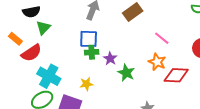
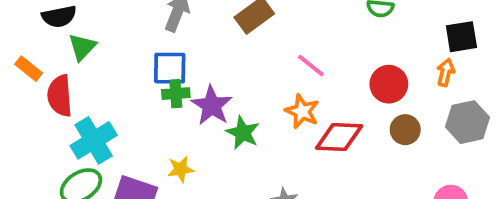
red semicircle: (31, 53) -> (60, 96), turned 120
purple star: (110, 59) -> (212, 106), size x1.5
cyan cross: (49, 76) -> (94, 140), turned 30
yellow star: (86, 84) -> (181, 169), moved

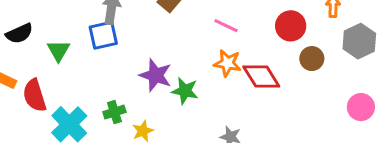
green triangle: (82, 47) -> (58, 51), moved
blue square: (170, 68) -> (103, 35), moved
green cross: (176, 94) -> (114, 112), moved
red diamond: (339, 137) -> (261, 76), turned 69

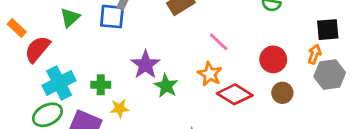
gray hexagon: (359, 41) -> (330, 75), moved
red diamond: (261, 76) -> (235, 94), turned -44
red semicircle: (35, 96) -> (37, 49), turned 40

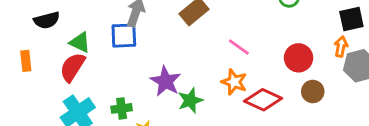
green triangle: (70, 18) -> (80, 42), turned -45
orange rectangle: (17, 28) -> (26, 61), turned 48
red semicircle: (37, 49) -> (72, 67), moved
green star: (166, 86) -> (190, 100), turned 30

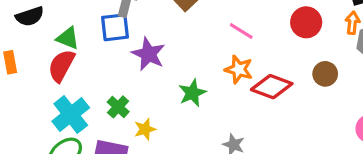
red circle: (299, 58) -> (306, 22), moved
purple star: (166, 81) -> (148, 54), moved
green cross: (122, 108) -> (118, 107), turned -36

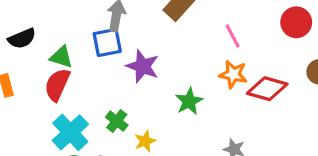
pink line: (241, 31) -> (233, 36), turned 35

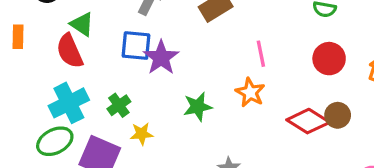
blue square: (107, 42) -> (136, 46), moved
red semicircle: (57, 85) -> (70, 51), turned -64
red diamond: (267, 89) -> (308, 121), moved

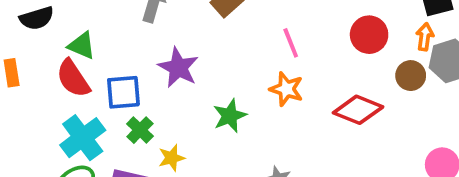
blue square: (136, 46) -> (123, 92), moved
brown circle: (338, 115) -> (411, 76), moved

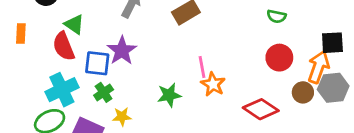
orange arrow: (425, 37) -> (318, 67), size x1.6
pink line: (291, 43) -> (202, 67), moved
purple star: (178, 67) -> (122, 51), moved

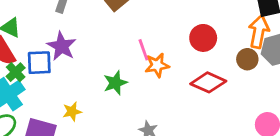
red circle: (279, 58) -> (203, 38), moved
orange star: (213, 84) -> (157, 65), turned -30
green cross: (104, 92) -> (16, 72), moved

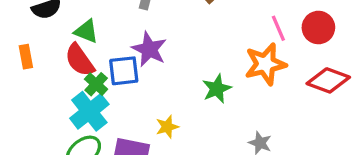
pink line: (143, 50) -> (278, 28), moved
orange star: (157, 65) -> (265, 64), size x1.4

